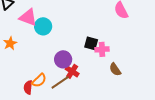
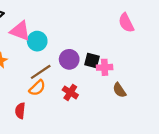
purple circle: (63, 59) -> (69, 59), moved
orange semicircle: (39, 80) -> (37, 88), moved
brown line: (60, 82) -> (41, 72), moved

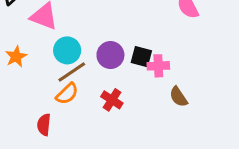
cyan circle: (37, 41) -> (67, 50), moved

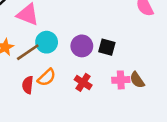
pink cross: (158, 66) -> (121, 80), moved
brown line: (72, 72) -> (28, 52), moved
red semicircle: (44, 125) -> (28, 85), moved

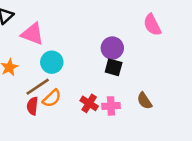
purple circle: (82, 46) -> (112, 48), moved
brown line: (28, 52) -> (38, 87), moved
pink cross: (121, 80) -> (111, 106), moved

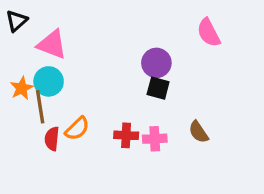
cyan circle: (52, 62) -> (49, 81), moved
brown line: (38, 87) -> (40, 107), moved, turned -65
red cross: (89, 103) -> (126, 135), turned -30

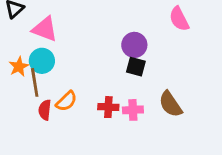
brown semicircle: (199, 132) -> (170, 104), size x1.4

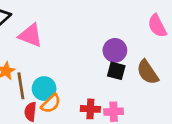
cyan circle: (42, 61) -> (44, 89), moved
brown semicircle: (170, 104) -> (148, 72), moved

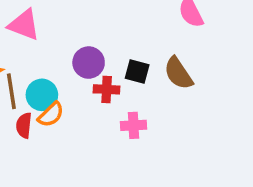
purple circle: (115, 50) -> (89, 63), moved
red cross: (90, 109) -> (107, 89), moved

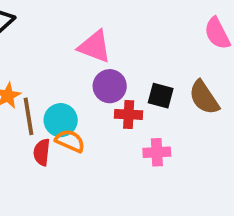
pink triangle: (24, 25) -> (95, 47), moved
orange semicircle: (51, 115) -> (70, 141), turned -112

